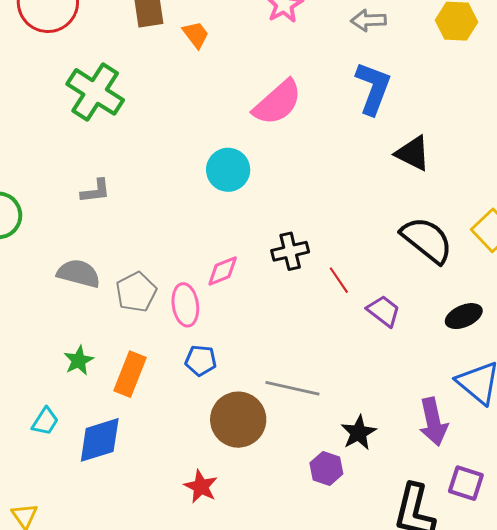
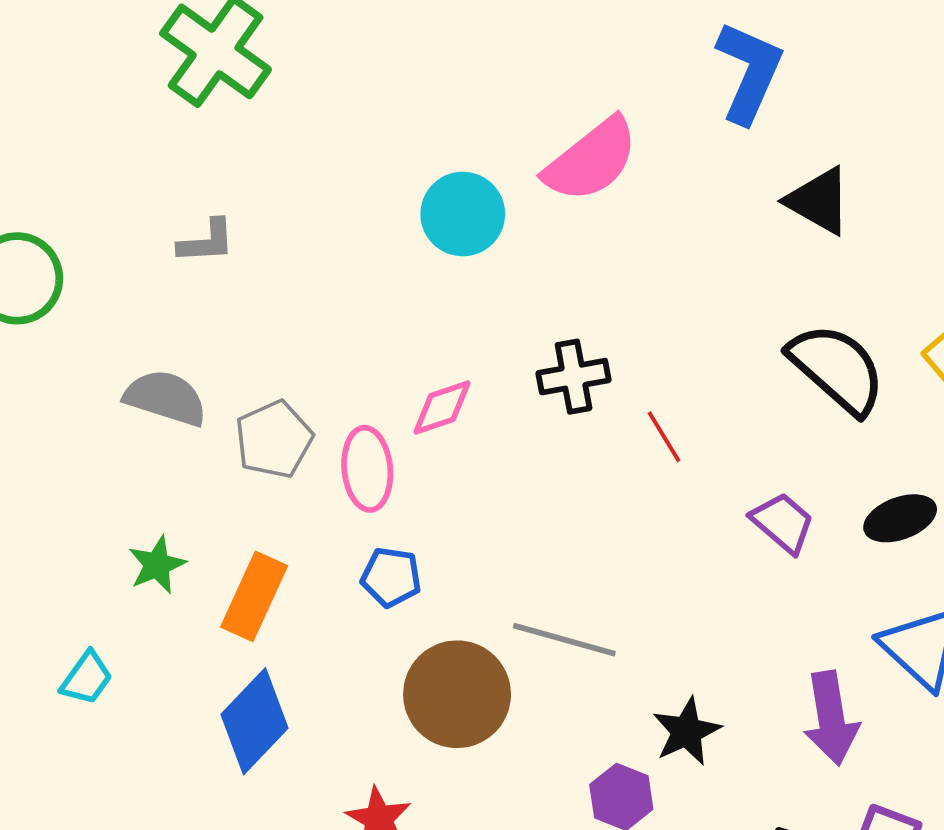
pink semicircle: (277, 103) -> (591, 160), moved
purple trapezoid: (384, 311) -> (783, 523), moved
blue diamond: (100, 440) -> (255, 721), moved, turned -32

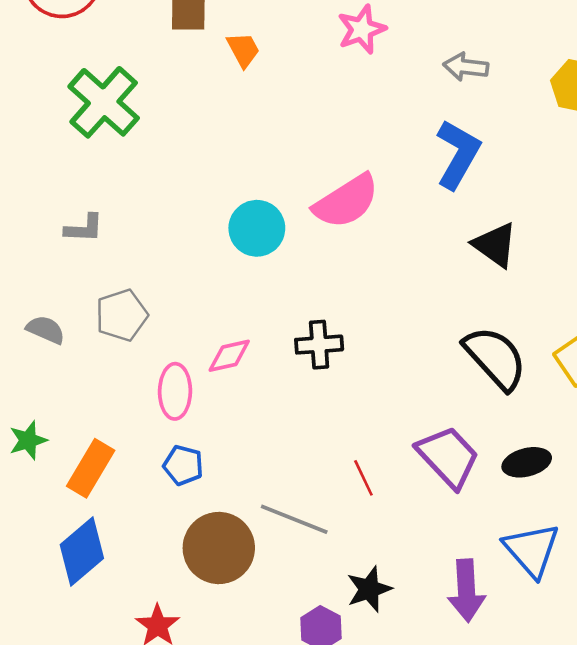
gray semicircle: (166, 398) -> (46, 330), size x0.7
red line: (664, 437) -> (363, 478), moved
gray pentagon: (274, 439) -> (122, 315), moved
purple trapezoid: (783, 523) -> (448, 457), size x1.5

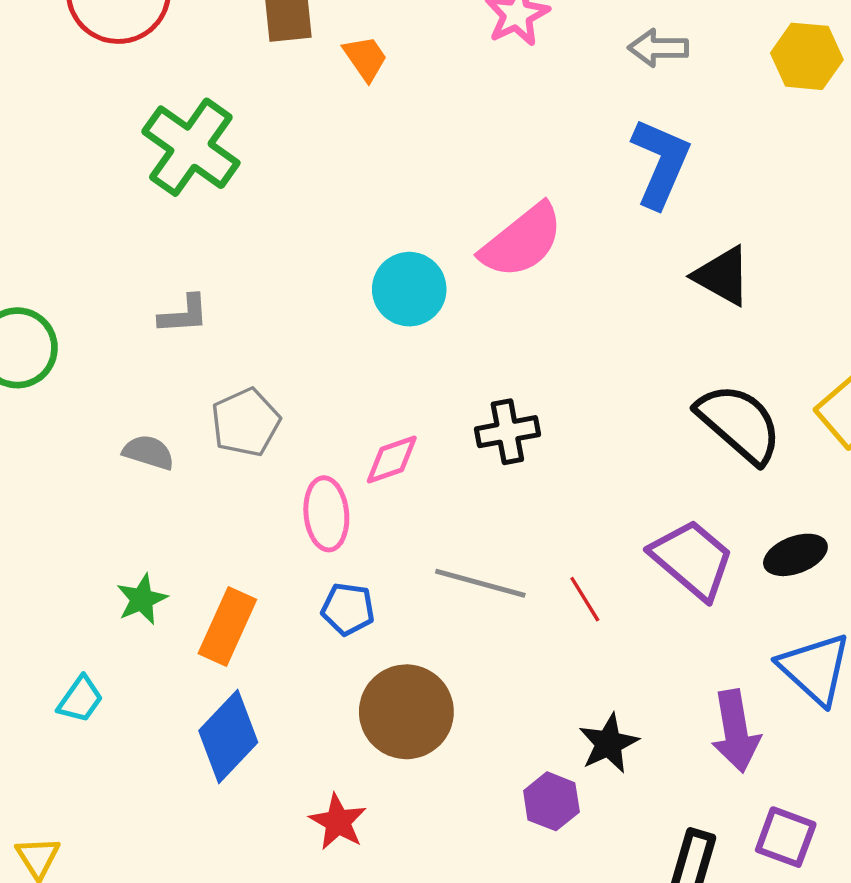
gray line: (294, 519) -> (480, 583), moved

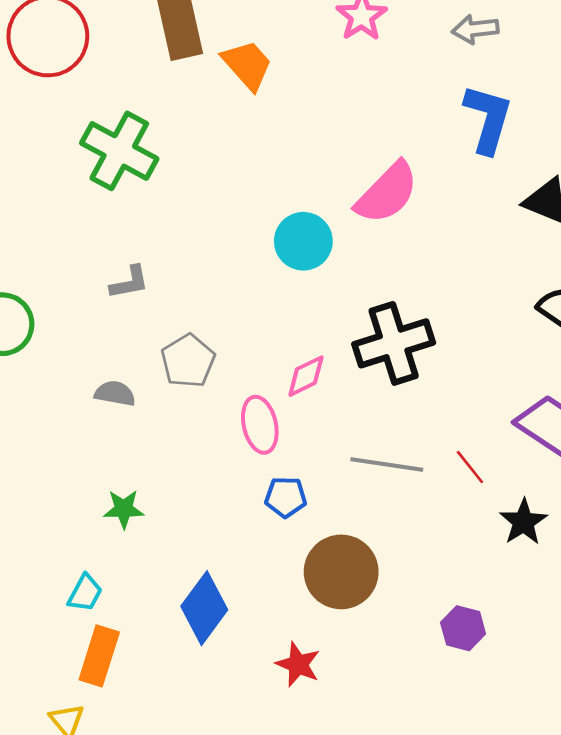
orange trapezoid: (365, 58) -> (247, 65), size x1.4
black cross: (507, 432) -> (394, 343), size x1.6
green star: (142, 599) -> (124, 509), turned 30
orange rectangle: (227, 627) -> (99, 656), moved
black star: (609, 743) -> (523, 522), moved

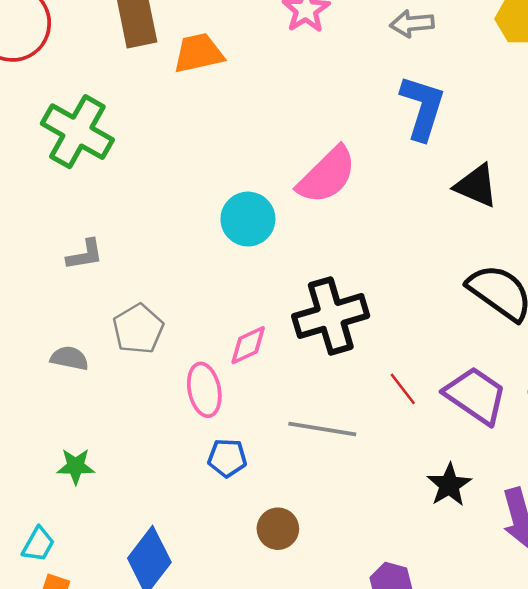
orange trapezoid: (247, 65) -> (198, 53), turned -62
red line: (470, 467) -> (403, 389), moved
brown circle: (341, 572) -> (278, 529), size x0.6

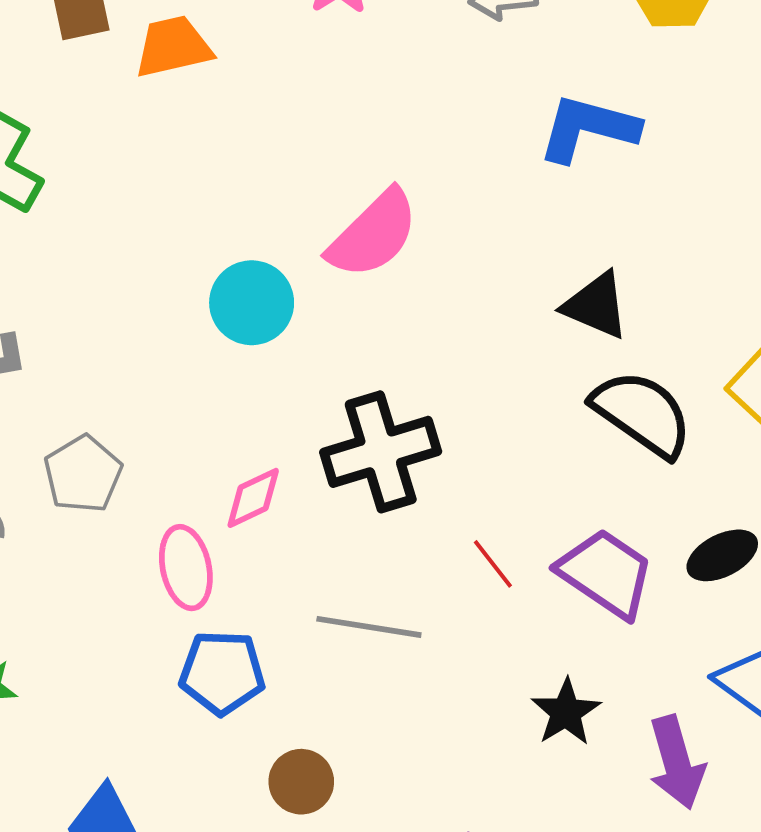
blue L-shape: (423, 108) -> (588, 128), moved, turned -92
black triangle: (476, 186) -> (596, 305), moved
blue pentagon: (227, 458) -> (222, 673), size x1.4

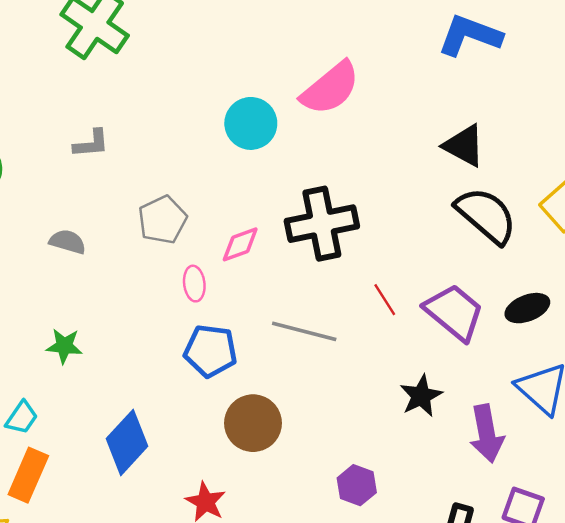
gray pentagon: (83, 474) -> (162, 220), moved
pink ellipse: (186, 568) -> (194, 284), size x0.7
brown circle: (301, 782) -> (253, 423), size x1.4

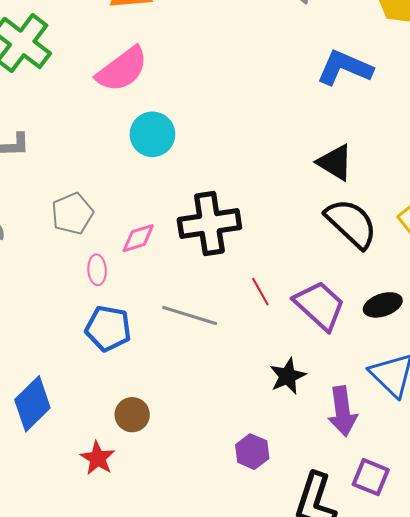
pink semicircle: (330, 88) -> (122, 69), moved
brown circle: (253, 423) -> (132, 415), moved, size x0.7
purple hexagon: (357, 485) -> (252, 452), moved

